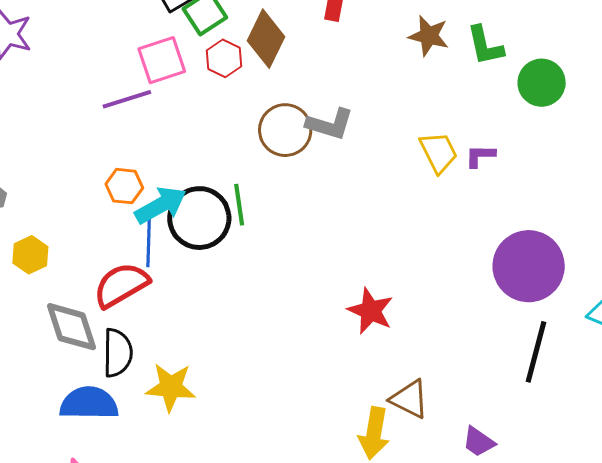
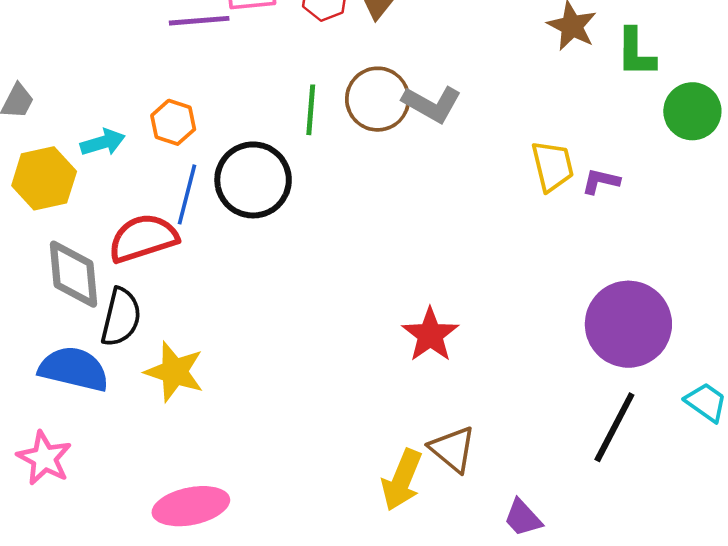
cyan arrow: (161, 205) -> (103, 142), moved, size x0.7
green line: (239, 205) -> (311, 110), moved
yellow hexagon: (30, 255) -> (44, 178), size x1.4

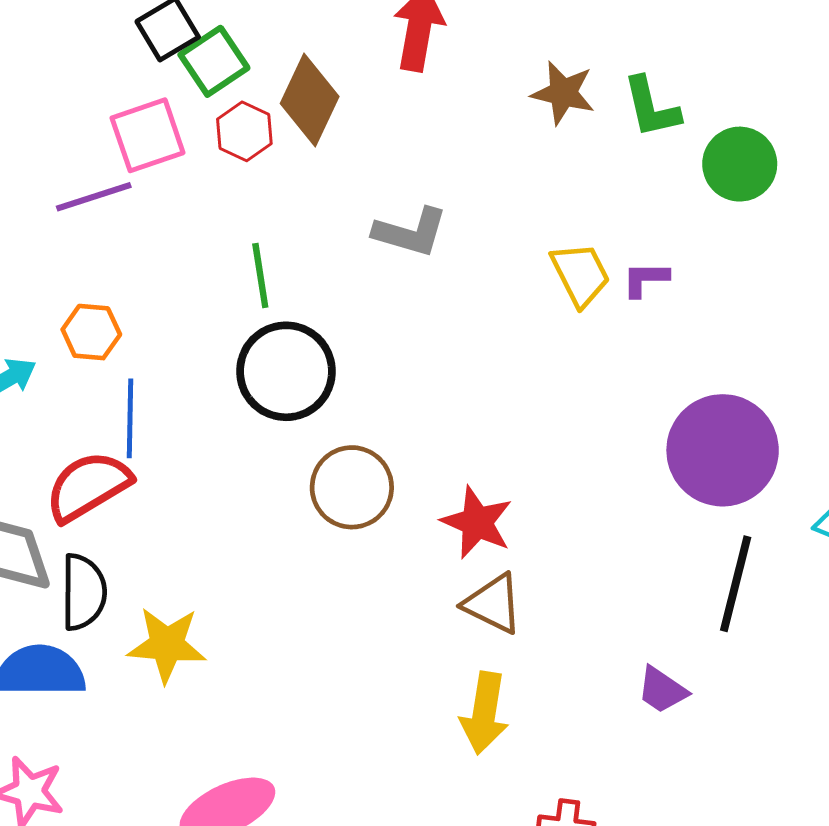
brown circle: (378, 99) -> (352, 487), moved
black circle: (253, 180) -> (286, 371), moved
brown triangle: (453, 449) -> (493, 604), moved
purple trapezoid: (523, 518) -> (662, 690), moved

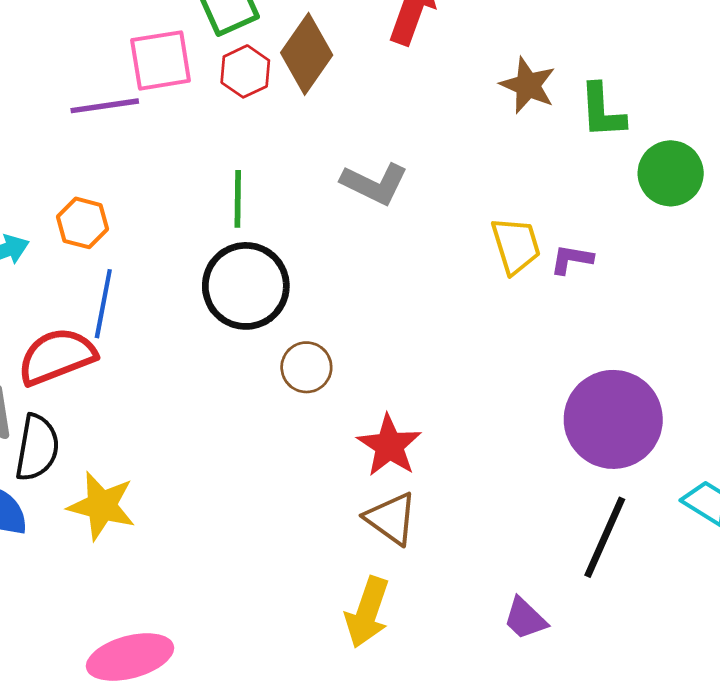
brown circle: (352, 487) -> (306, 367), moved, size x0.7

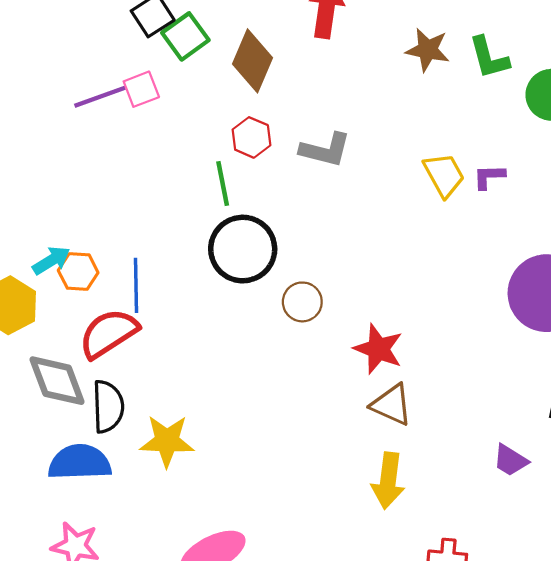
pink square: (161, 60) -> (141, 89), size x0.7
red hexagon: (245, 71) -> (251, 137), moved
purple line: (105, 106) -> (100, 97), moved
orange hexagon: (83, 223) -> (78, 272), moved

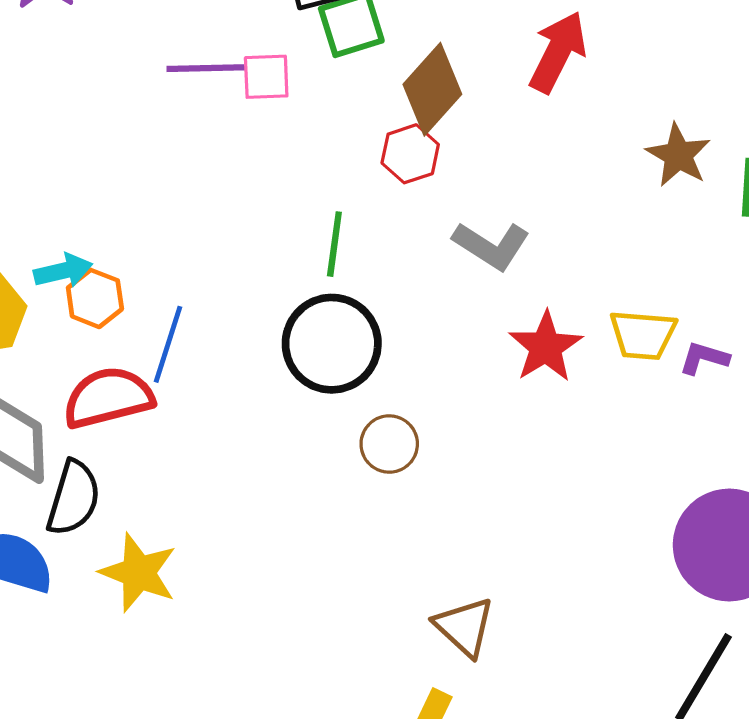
red hexagon: (251, 137) -> (410, 154), moved
yellow trapezoid: (444, 175) -> (643, 335), turned 105
red star: (378, 349) -> (546, 347), moved

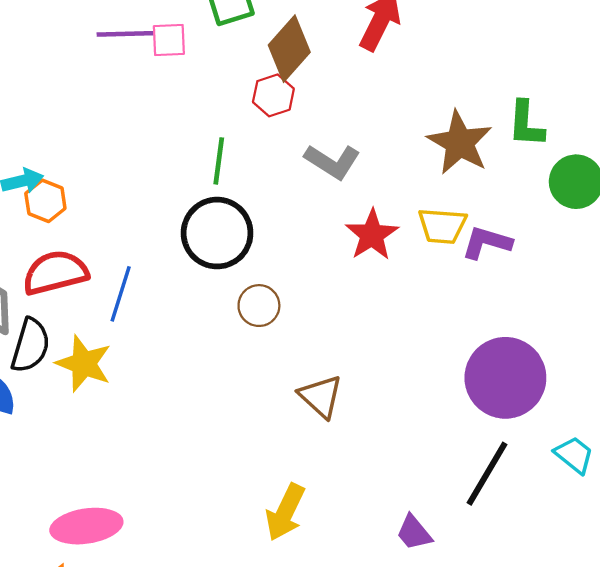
brown star: (678, 155) -> (460, 143), moved, size x1.4
blue line: (168, 344) -> (121, 294), moved
purple L-shape: (704, 358) -> (487, 243), size x1.4
yellow star: (139, 573) -> (84, 364), moved
brown triangle: (464, 627) -> (321, 396), moved

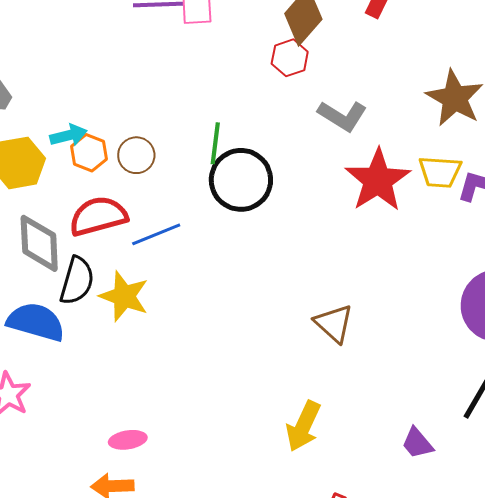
green line: (219, 161) -> (215, 143), moved
red star: (372, 235) -> (378, 180), size x1.4
blue line: (121, 294) -> (156, 234), turned 51
brown circle: (259, 306) -> (136, 155), moved
pink ellipse: (86, 526) -> (128, 440), size x0.6

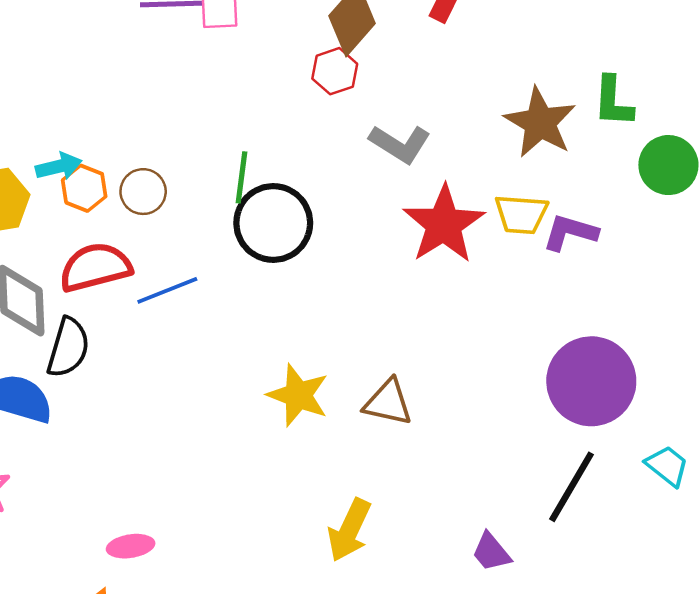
yellow star: (124, 296) -> (298, 395), moved
brown triangle: (334, 323) -> (388, 402), turned -30

